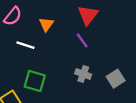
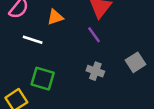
orange triangle: (46, 24) -> (55, 17), turned 35
gray square: (116, 79) -> (135, 62), moved

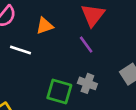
green square: (43, 79) -> (59, 91), moved

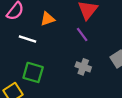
green square: (59, 91) -> (33, 72), moved

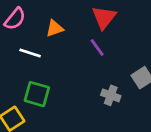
gray cross: (83, 67) -> (111, 95), moved

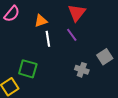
white line: (30, 53) -> (48, 39), moved, turned 63

